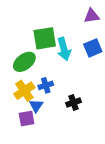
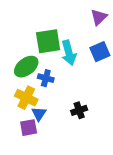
purple triangle: (92, 16) -> (99, 17), turned -35
blue cross: (46, 85) -> (46, 78), moved, turned 32
yellow cross: (24, 91) -> (26, 98), turned -30

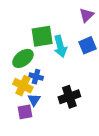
blue cross: (46, 78) -> (36, 77), moved
black cross: (79, 110) -> (69, 97), size x1.5

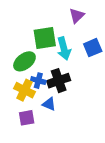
purple triangle: (87, 15) -> (77, 16), moved
black cross: (69, 97) -> (59, 81), moved
blue triangle: (34, 100) -> (49, 104), moved, turned -40

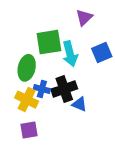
green ellipse: (24, 61) -> (27, 68), turned -40
blue triangle: (49, 104) -> (79, 104), moved

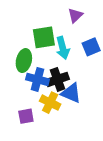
blue cross: (42, 89) -> (38, 79), size x1.5
yellow cross: (27, 100) -> (50, 103), moved
blue triangle: (79, 104) -> (71, 93), size x1.5

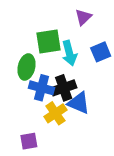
yellow cross: (50, 103) -> (55, 113), turned 30
purple square: (26, 116) -> (29, 141), moved

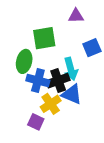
purple triangle: (83, 17) -> (76, 16), turned 42
cyan arrow: (69, 53) -> (71, 69), moved
purple square: (29, 141) -> (36, 122), moved, turned 35

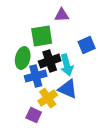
purple triangle: (76, 16) -> (62, 15), moved
blue cross: (38, 81) -> (36, 76), turned -30
black cross: (58, 81) -> (50, 61), moved

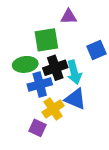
green ellipse: (23, 58) -> (25, 64), turned 70

